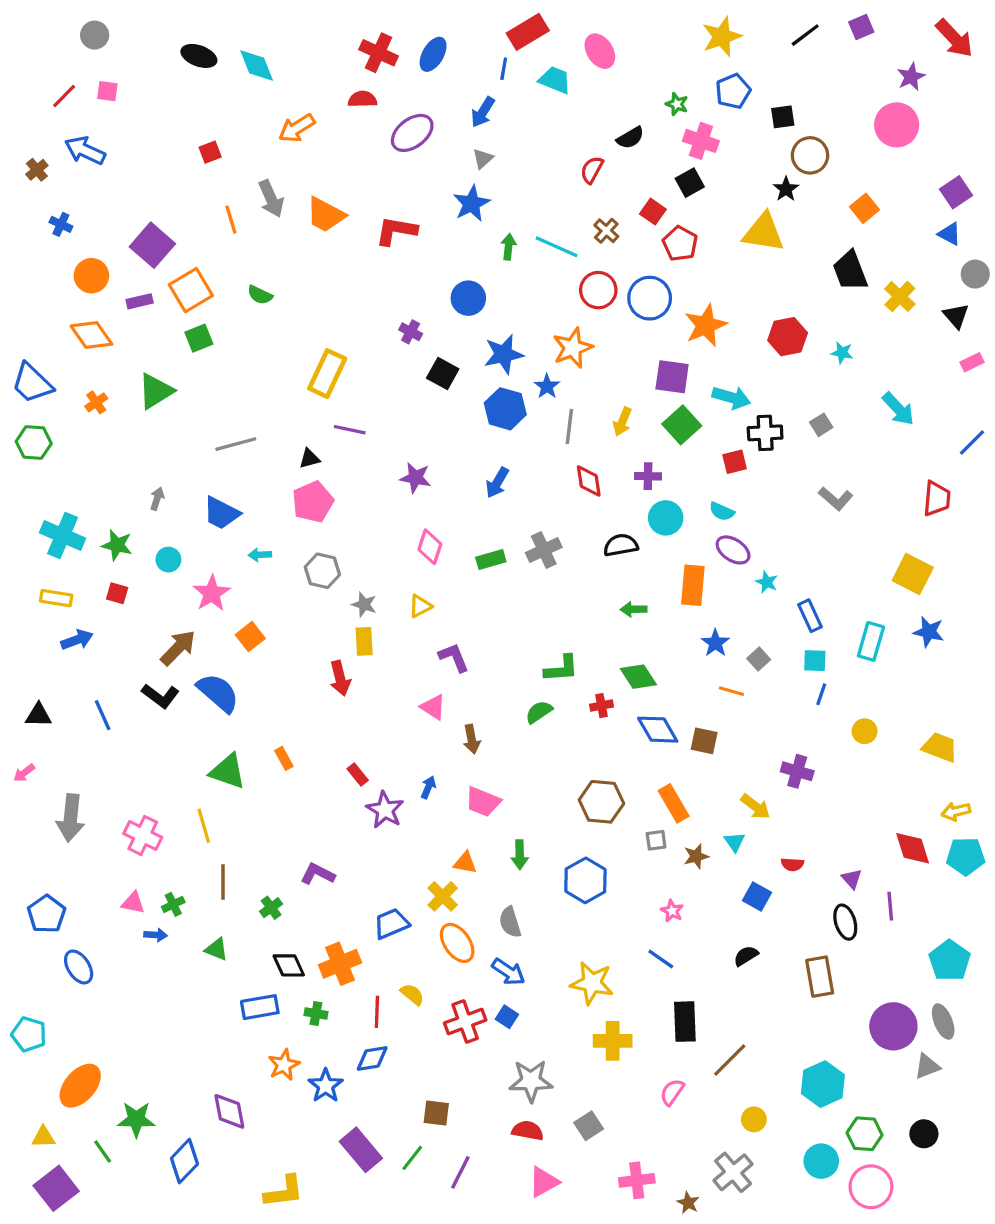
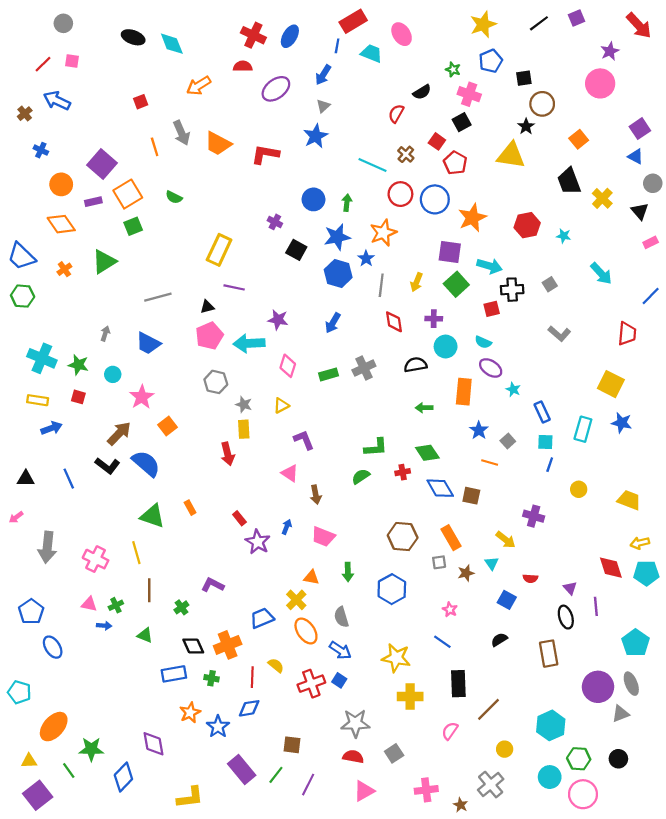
green arrow: (508, 247) -> (347, 203), moved
cyan arrow: (260, 555) -> (249, 343), moved, size x2.0

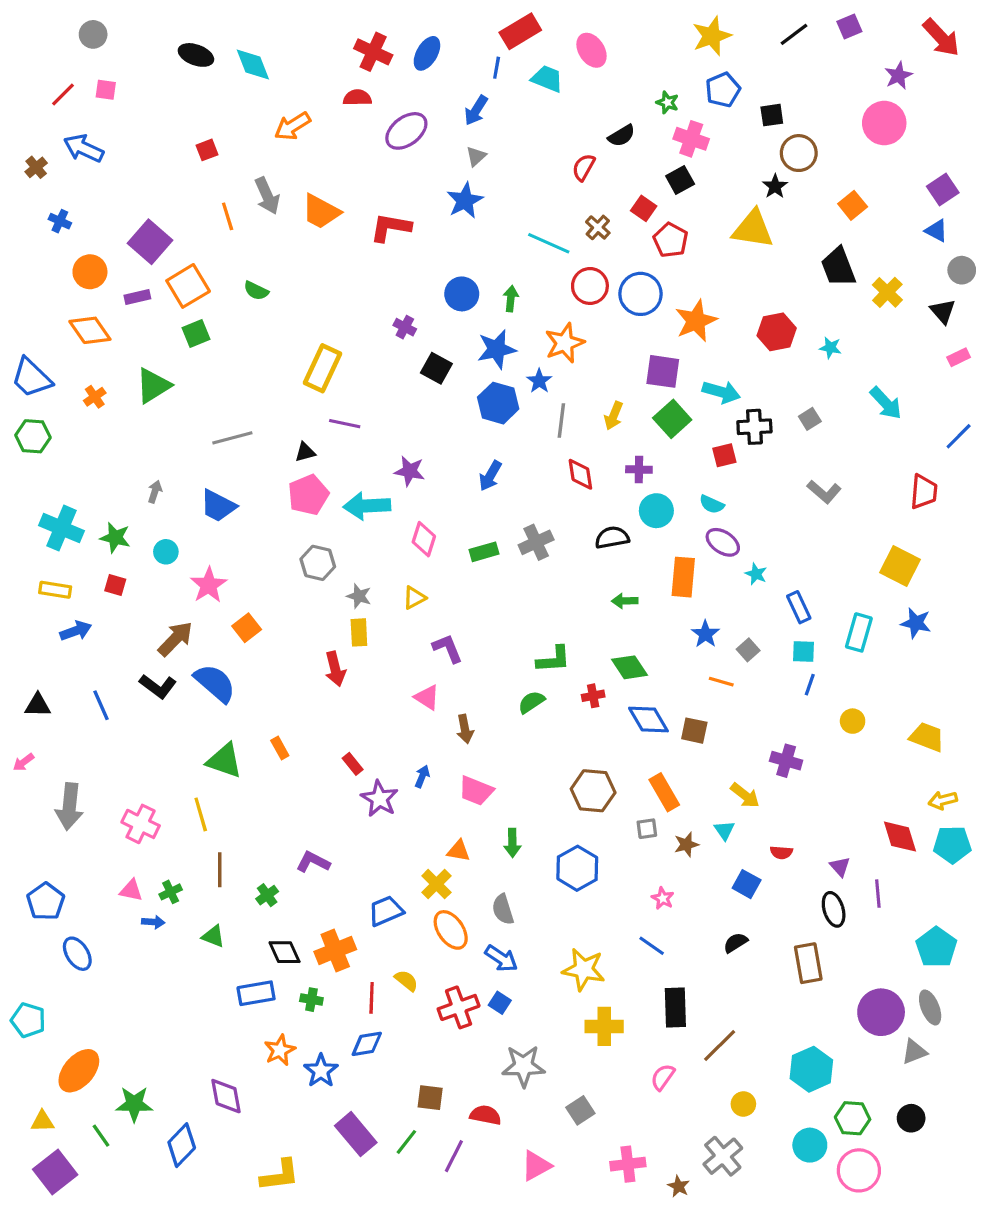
red semicircle: (353, 757) -> (485, 1115), moved

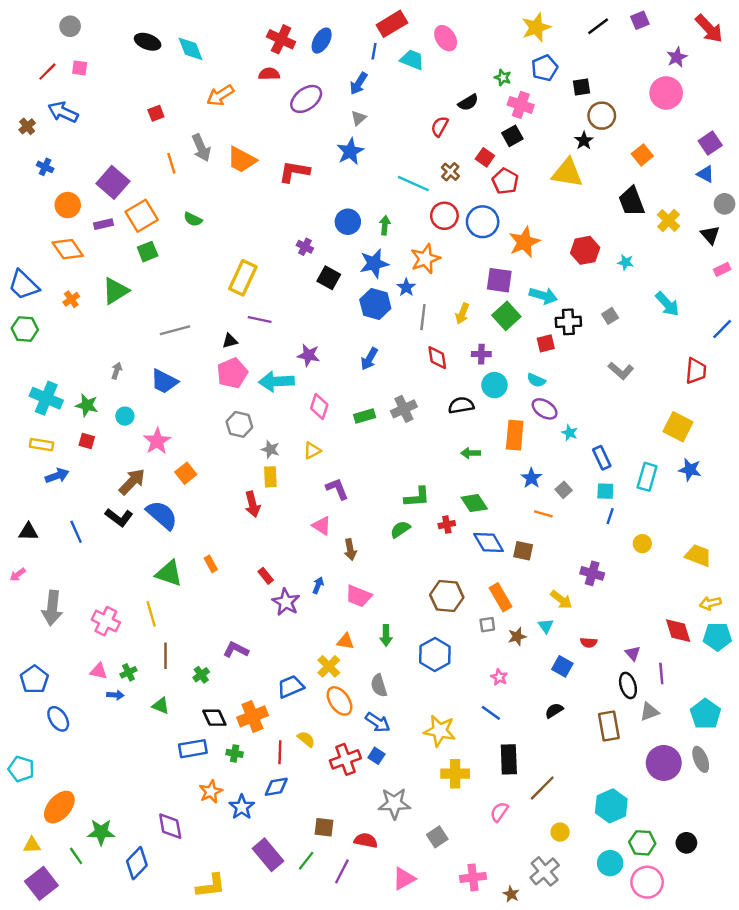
gray triangle: (914, 1052) -> (649, 712), moved

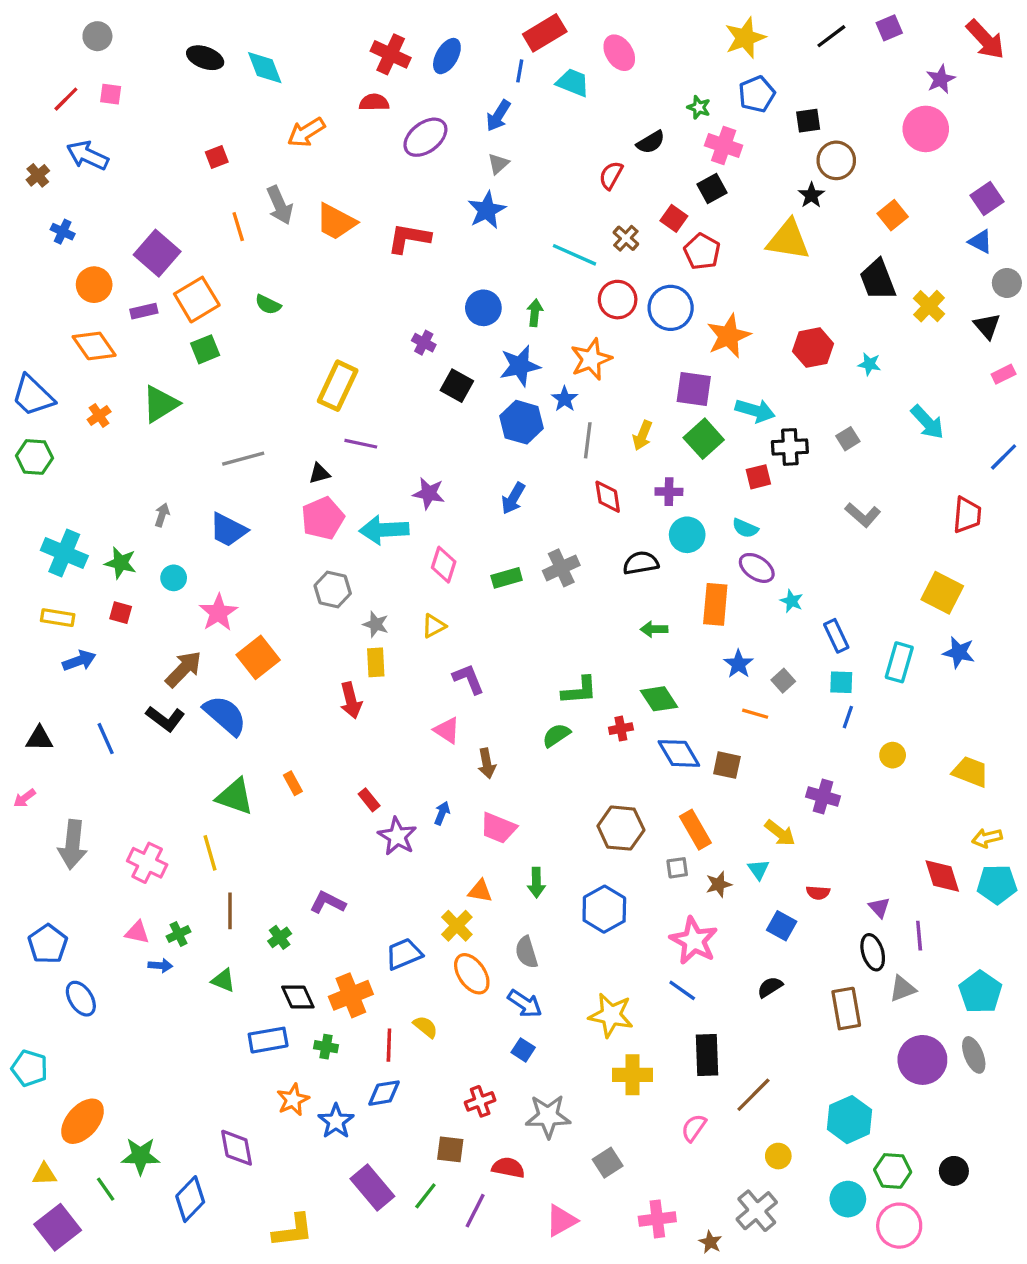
orange square: (186, 473) -> (258, 657), size x1.4
pink star: (499, 677) -> (694, 941), size x2.0
red cross: (345, 759) -> (480, 1101), moved, size x0.7

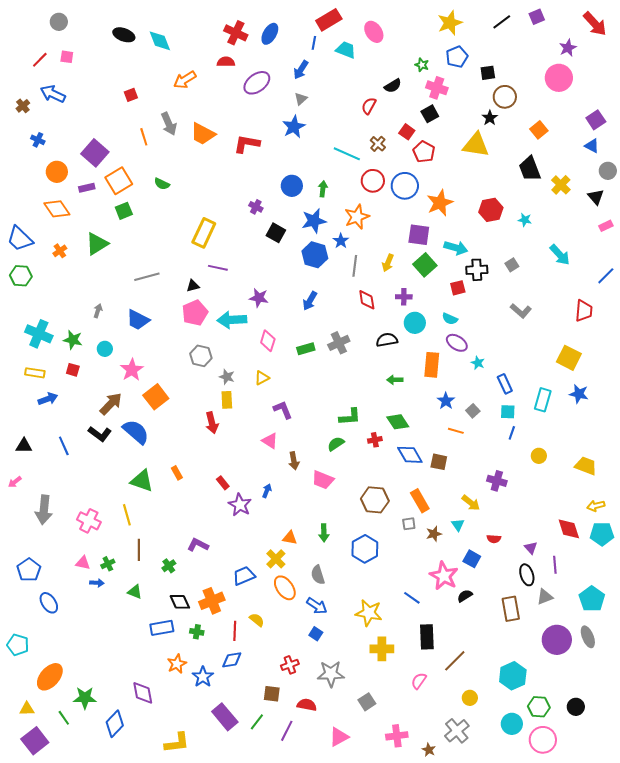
pink trapezoid: (498, 828) -> (323, 480), moved
pink star: (694, 941) -> (444, 576), moved

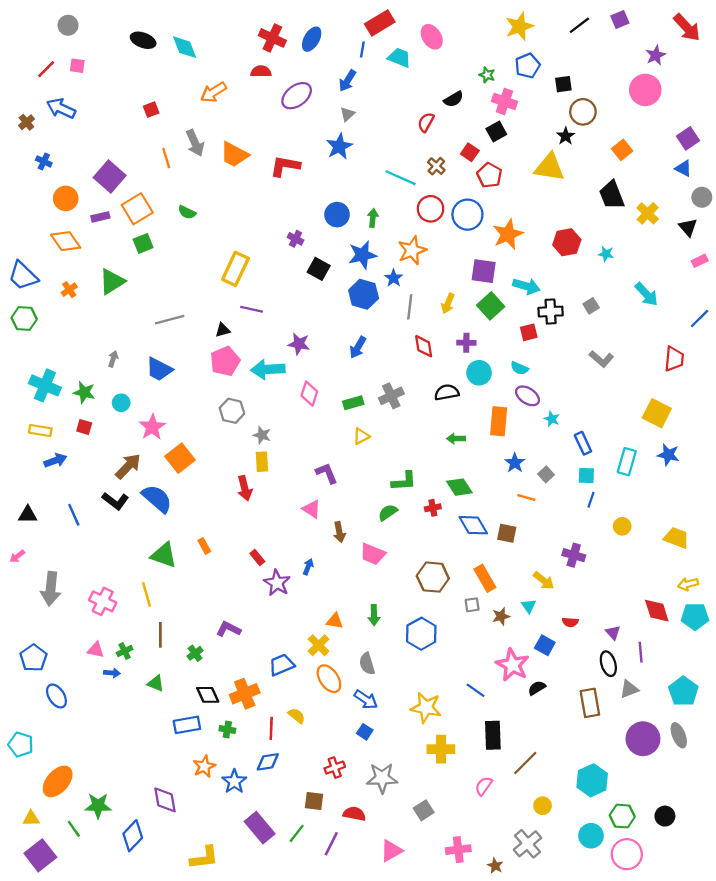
yellow triangle: (262, 378) -> (361, 436), moved

